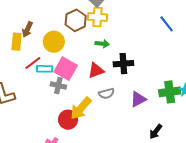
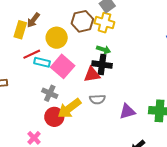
black cross: (123, 64) -> (102, 65), moved
gray cross: (58, 85) -> (50, 93), moved

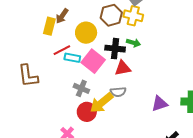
black cross: (102, 65) -> (115, 49), moved
gray semicircle: (97, 99) -> (118, 92), moved

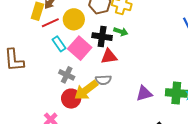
red line: (62, 50) -> (50, 23), moved
cyan rectangle: (72, 58) -> (59, 44), turned 42

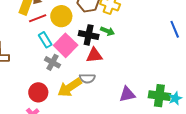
gray cross: (67, 75) -> (52, 62), moved
red circle: (71, 99) -> (38, 92), moved

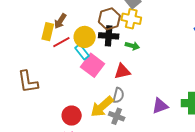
black cross: (89, 35) -> (109, 36), moved
cyan rectangle: (45, 40) -> (82, 52), moved
gray cross: (52, 62) -> (117, 116), moved
gray semicircle: (87, 78) -> (118, 95), turned -70

